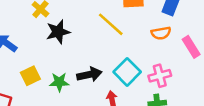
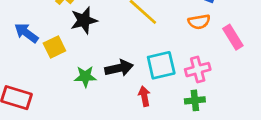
cyan square: (127, 72) -> (161, 65), turned 32
yellow square: (30, 76) -> (54, 47), moved

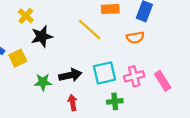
pink rectangle: (233, 37) -> (163, 81), moved
red arrow: (144, 96) -> (73, 103), moved
green cross: (195, 100) -> (115, 101), moved

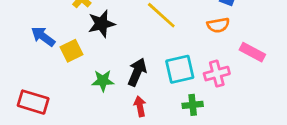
black arrow: (70, 75) -> (137, 72), turned -55
pink rectangle: (163, 81) -> (252, 52), moved, turned -30

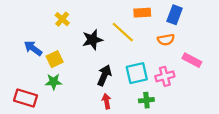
black star: (101, 24) -> (92, 40), moved
green star: (103, 81) -> (54, 82), moved

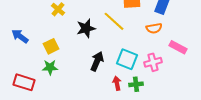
blue arrow: (33, 48) -> (20, 36), moved
cyan square: (137, 73) -> (127, 59), turned 35
red arrow: (106, 101) -> (117, 83), moved

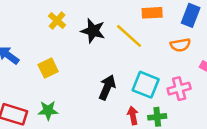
black star: (86, 28) -> (93, 31), moved, turned 30
green star: (50, 67) -> (48, 110), moved

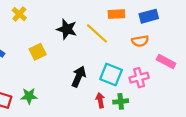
blue rectangle: (191, 15) -> (149, 16), turned 54
yellow cross: (57, 21) -> (19, 14), moved
yellow square: (48, 68) -> (38, 52), moved

